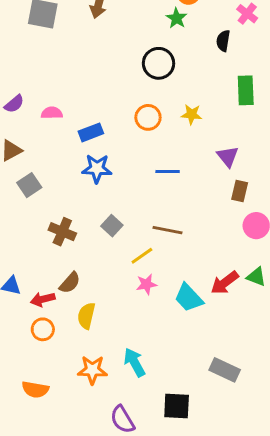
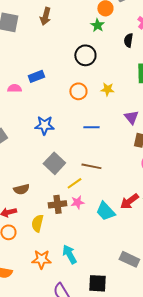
blue rectangle: (91, 132) -> (36, 76), moved
gray square: (112, 226) -> (54, 163), size x1.5
brown cross: (62, 232) -> (57, 204), moved, turned -30
brown semicircle: (70, 283) -> (21, 189), moved, turned 35

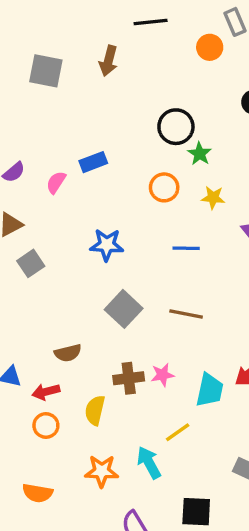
green star: (97, 25) -> (200, 154), moved
pink semicircle: (14, 88) -> (56, 182), turned -56
yellow star: (107, 89) -> (213, 198), moved
yellow line: (74, 183) -> (178, 432), moved
cyan trapezoid: (105, 211) -> (210, 390), turned -125

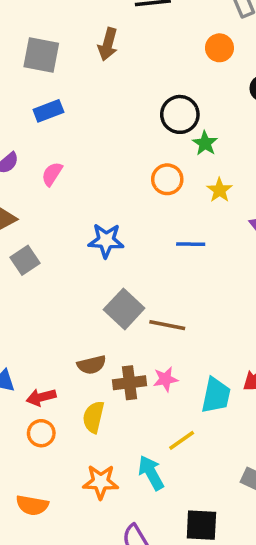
orange circle: (210, 47) -> (219, 48), moved
blue rectangle: (93, 162) -> (48, 111), moved
yellow star: (213, 198) -> (219, 190), turned 30
brown line: (186, 314) -> (167, 325), moved
brown semicircle: (68, 353) -> (92, 365), moved

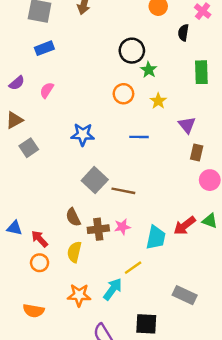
brown semicircle: (92, 365) -> (73, 217), turned 78
red arrow: (41, 397) -> (40, 239), turned 60
cyan arrow: (151, 473) -> (113, 289), turned 65

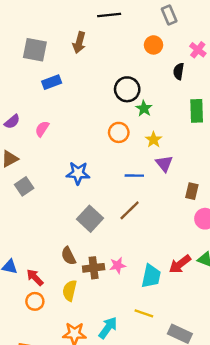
blue rectangle: (44, 48) -> (52, 82), moved
purple triangle: (187, 125) -> (164, 164), moved
brown line: (123, 191) -> (130, 210), moved, turned -55
yellow line: (133, 268) -> (144, 313), moved, turned 54

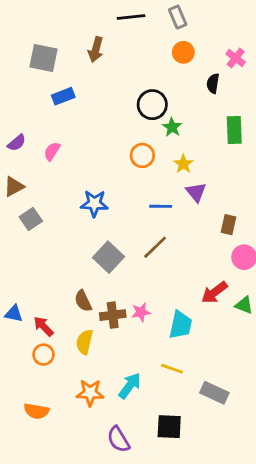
gray rectangle: (169, 15) -> (178, 17), moved
red arrow: (180, 264) -> (214, 292), moved

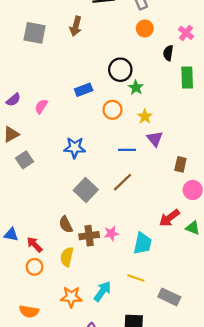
blue rectangle: (63, 96) -> (84, 90), moved
green rectangle: (234, 130) -> (187, 77), moved

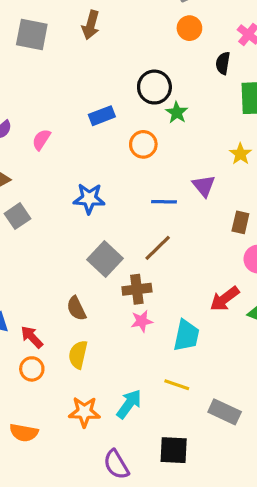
yellow star: (145, 116) -> (240, 154), moved
brown cross: (89, 236) -> (137, 289), moved

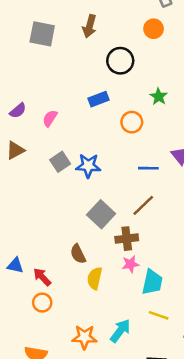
orange circle: (189, 28) -> (154, 29), moved
black circle: (154, 87) -> (120, 61), moved
gray square: (17, 216) -> (60, 162), moved
cyan trapezoid: (186, 335) -> (152, 282), moved
yellow semicircle: (78, 355) -> (95, 278), moved

